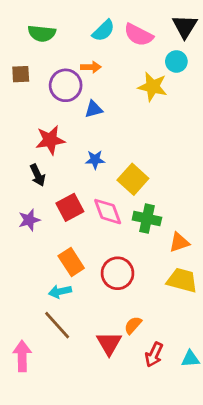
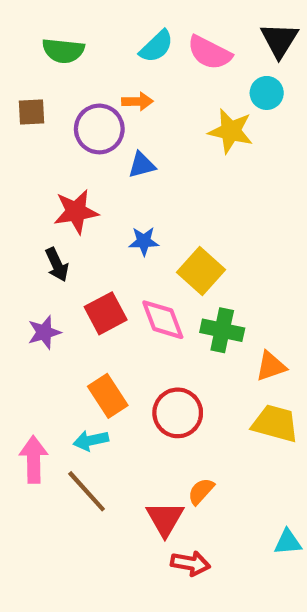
red arrow: (154, 355) -> (190, 563), moved, turned -105
pink arrow: (22, 356) -> (34, 459), moved

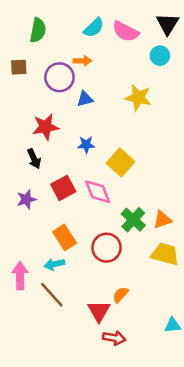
green semicircle: (63, 51) -> (38, 30), turned -85
yellow star: (231, 131) -> (138, 98), moved
green cross: (222, 330) -> (133, 220), moved, turned 30

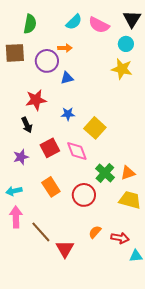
brown square: (19, 67) -> (15, 53), size x1.5
yellow star: (138, 98) -> (122, 69), moved
cyan arrow: (54, 264) -> (14, 191), moved
red triangle: (99, 311) -> (65, 249), moved
red arrow: (114, 338) -> (120, 238), moved

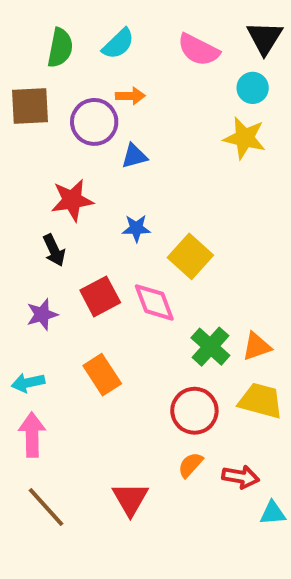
cyan semicircle: (74, 22) -> (118, 44), moved
red circle: (84, 195) -> (194, 411), moved
brown line: (41, 232) -> (46, 507), moved

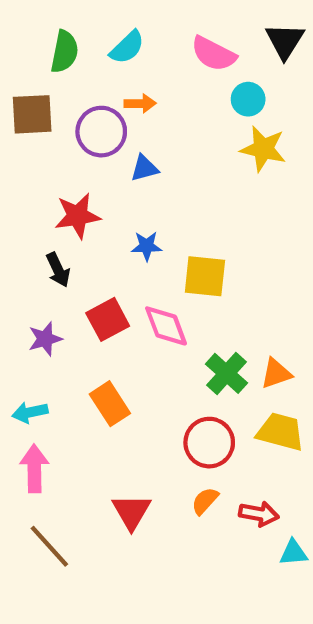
cyan circle: (253, 88) -> (248, 99), moved
yellow square: (190, 256) -> (205, 276), turned -36
red triangle: (130, 499) -> (131, 512), moved

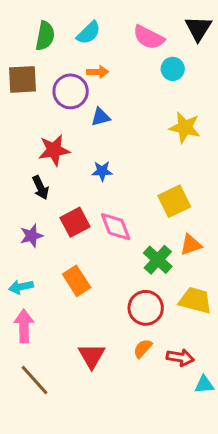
yellow star: (263, 149) -> (185, 128), moved
yellow square: (205, 276) -> (174, 201), moved, turned -32
orange triangle: (276, 373) -> (191, 245), moved

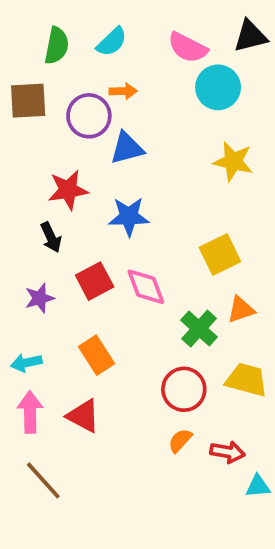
black triangle: (198, 28) -> (250, 36), turned 44
cyan circle: (173, 69) -> (218, 87), size x1.5
blue triangle: (101, 117) -> (127, 148), size x1.4
blue star: (102, 171) -> (129, 216), size x1.5
red triangle: (92, 356) -> (83, 416), moved, turned -32

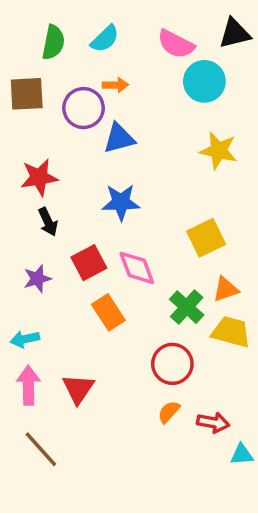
red star: (68, 190) -> (39, 177), moved
orange rectangle: (97, 355) -> (108, 312), moved
yellow trapezoid: (247, 380) -> (231, 332), moved
red triangle: (83, 416) -> (78, 389), turned 36

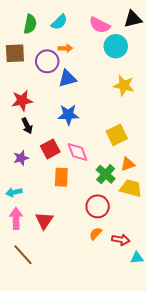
orange rectangle: (108, 312) -> (61, 177), turned 36

